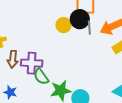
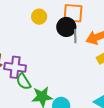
yellow circle: (64, 25) -> (39, 17), moved

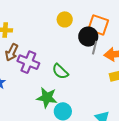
green semicircle: (23, 81) -> (60, 71), moved, turned -30

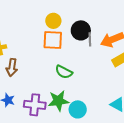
orange square: (98, 25) -> (53, 40), moved
purple cross: (28, 62) -> (35, 105), moved

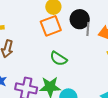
orange square: (53, 40) -> (51, 26), turned -30

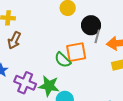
orange square: (51, 26) -> (76, 52), moved

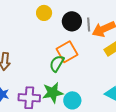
gray line: (97, 36) -> (89, 25), moved
green semicircle: (63, 60) -> (57, 64), turned 96

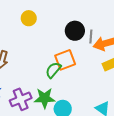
yellow circle: (44, 13) -> (29, 18), moved
purple cross: (29, 98) -> (21, 99), turned -35

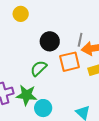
black circle: (75, 31) -> (50, 41), moved
orange square: (65, 60) -> (70, 62), moved

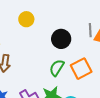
orange square: (70, 62) -> (81, 69), moved

